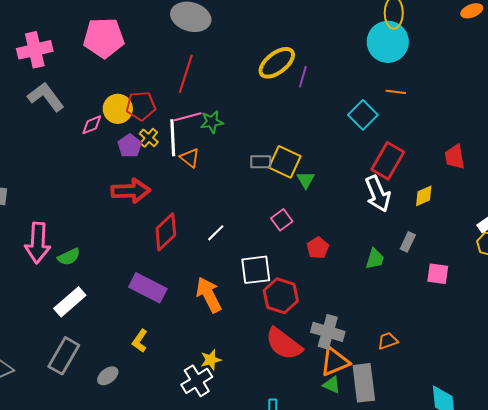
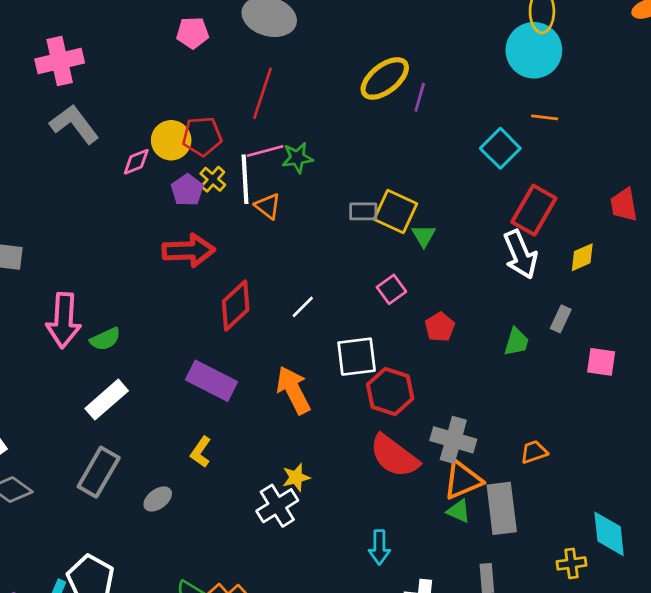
pink pentagon: (104, 38) -> (193, 33), moved, size x0.6

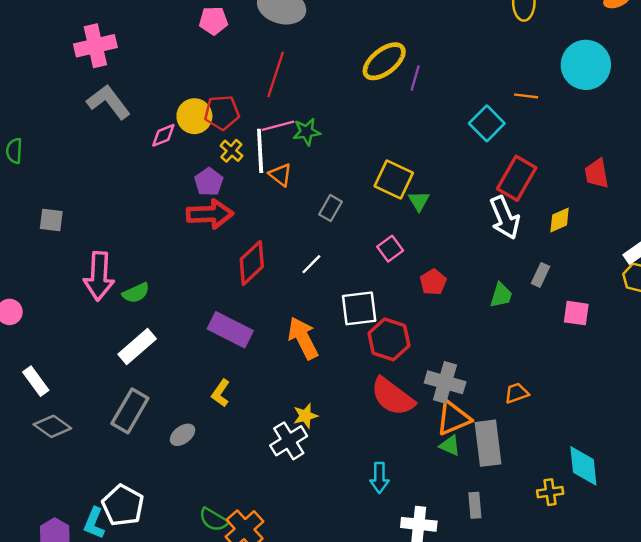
cyan circle: (534, 50) -> (586, 65), moved
purple pentagon: (187, 190) -> (209, 182), moved
gray rectangle: (363, 211) -> (330, 208), moved, turned -60

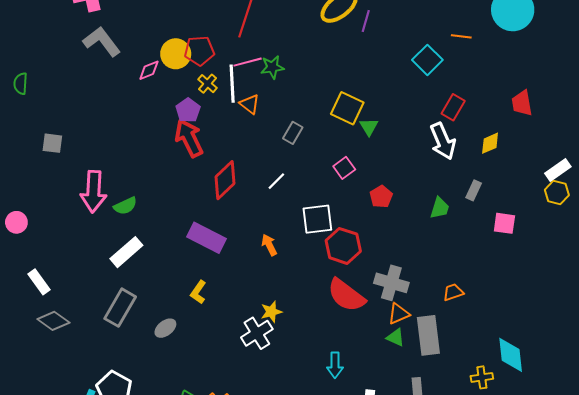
red rectangle: (517, 178) -> (453, 107), size x0.7
red arrow: (210, 214) -> (189, 138), turned -114
orange arrow: (303, 338) -> (269, 245), size x0.6
orange triangle: (453, 418) -> (399, 314), size x0.7

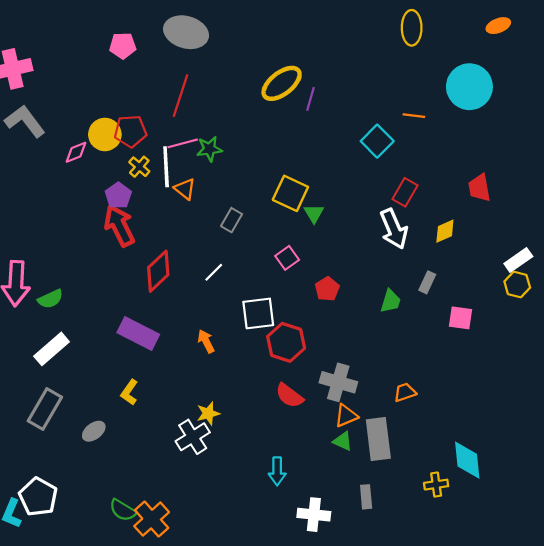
red semicircle: (346, 295) -> (289, 396), size x0.7

